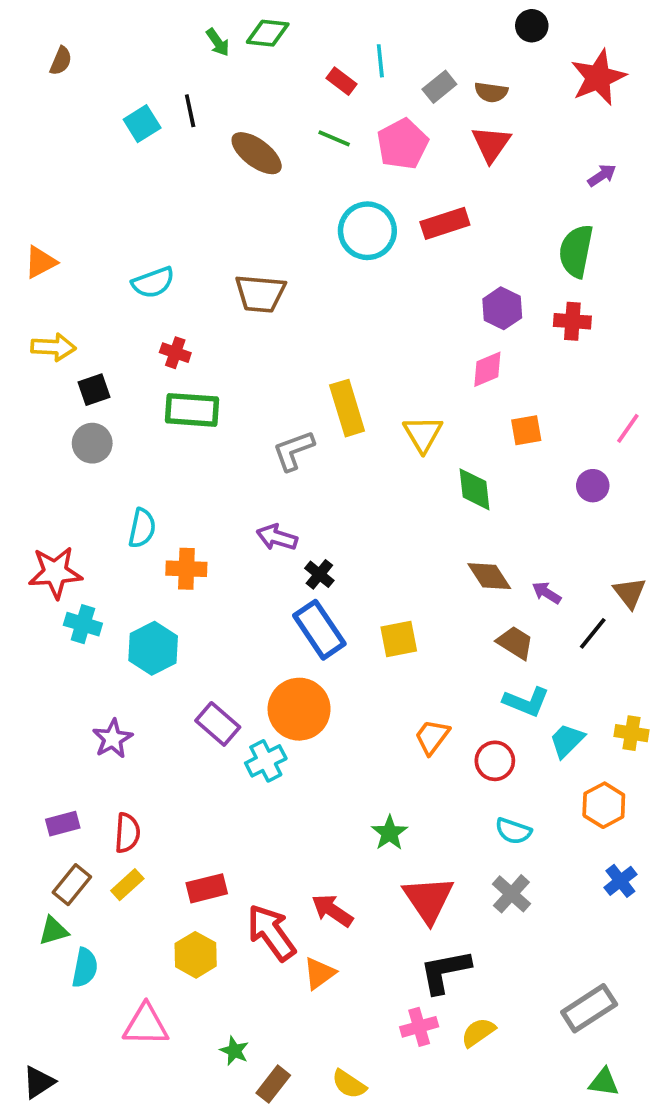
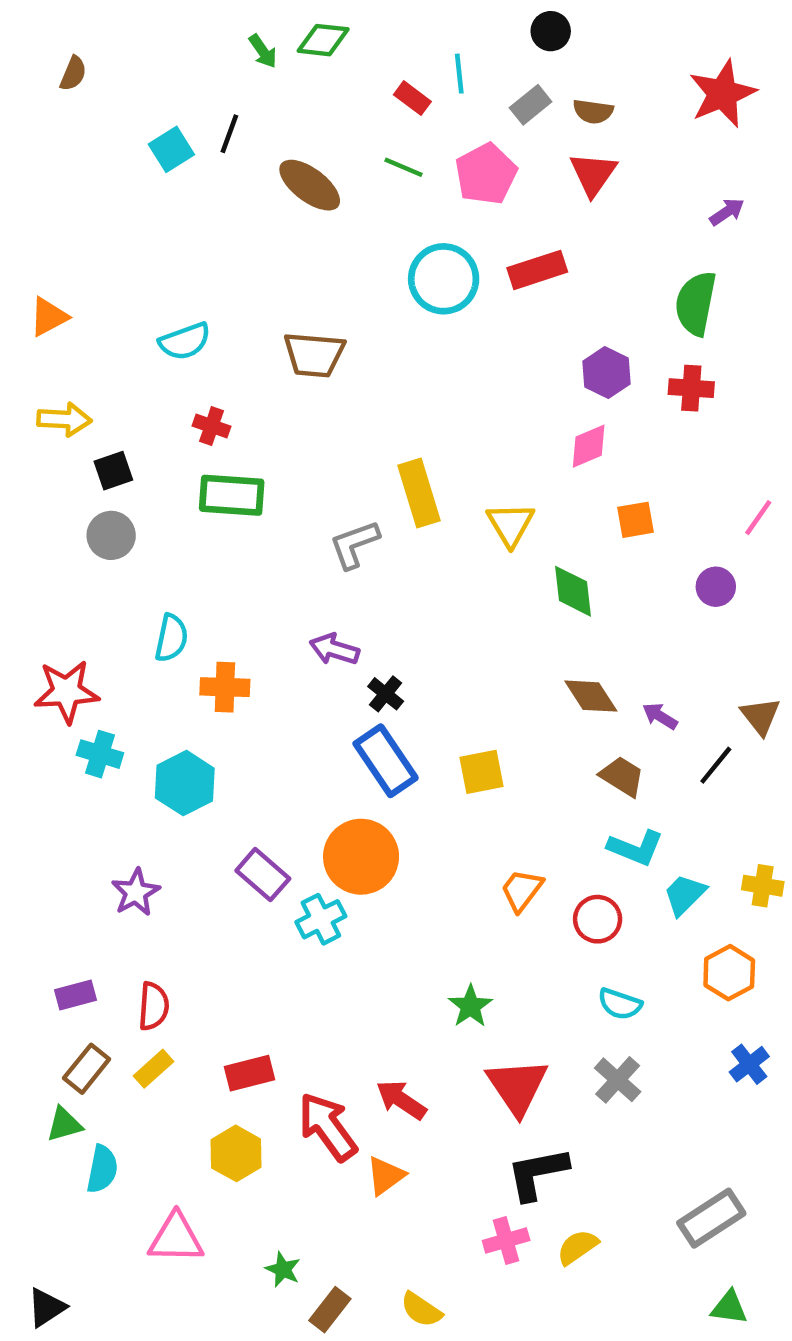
black circle: (532, 26) -> (551, 31), moved
black line: (190, 111) -> (229, 134), turned 32

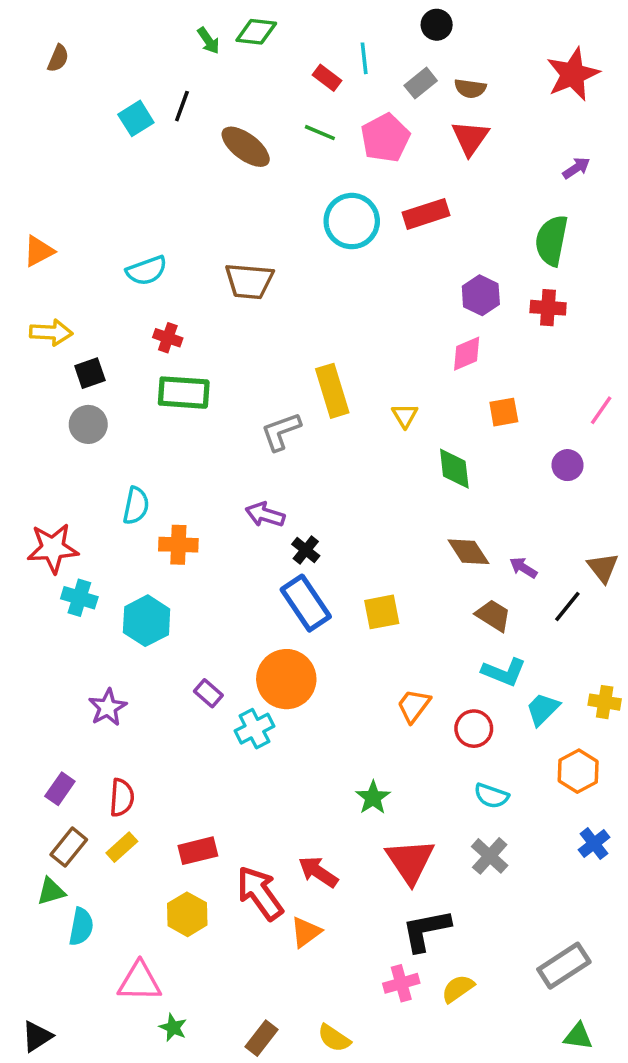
yellow triangle: (511, 524) -> (405, 416), size x0.7
purple rectangle: (263, 875) -> (208, 693), size x0.7
purple rectangle: (75, 995) -> (60, 789), turned -40
green star: (283, 1269) -> (173, 1028), moved

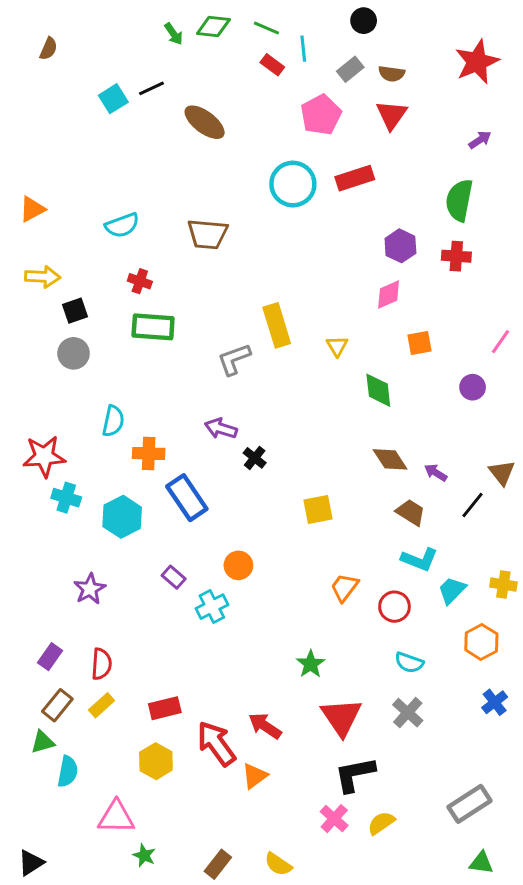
black line: (182, 106) -> (152, 88), turned 45
green line: (320, 133) -> (266, 28), moved
blue rectangle: (306, 603) -> (187, 498), moved
orange circle: (286, 679) -> (238, 565), size x0.6
pink cross: (401, 983) -> (334, 819), turned -32

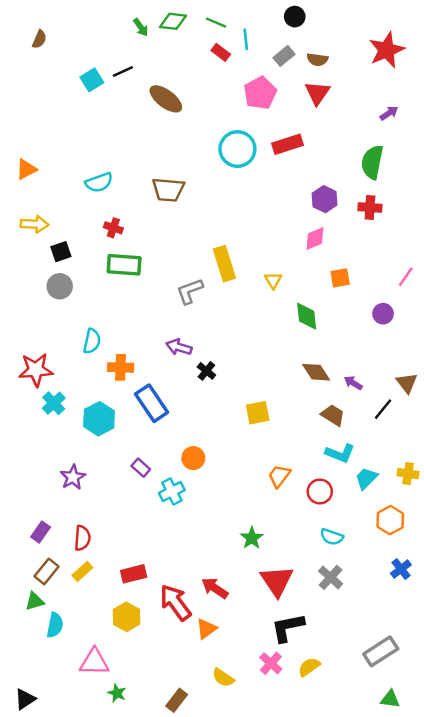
cyan cross: (66, 498) -> (54, 403), turned 30
yellow semicircle: (278, 864) -> (223, 678), moved

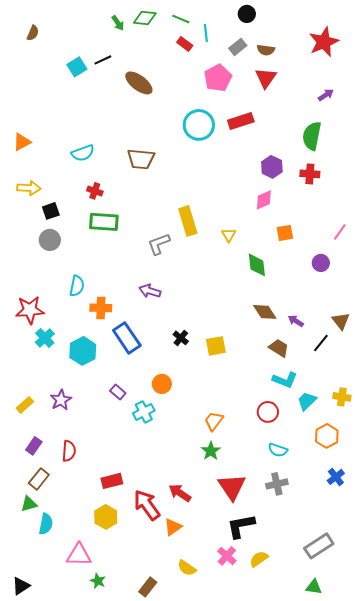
black cross: (206, 371) -> (181, 338), moved
orange trapezoid: (279, 476) -> (214, 421), moved
yellow rectangle: (82, 571) -> (25, 405), moved
gray cross: (331, 577) -> (277, 484), turned 35
green triangle: (390, 699) -> (314, 587), moved

